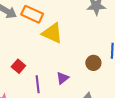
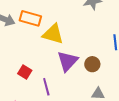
brown circle: (93, 63) -> (92, 64), moved
purple triangle: (63, 78) -> (68, 61), moved, size x1.6

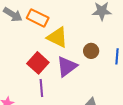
brown circle: (92, 64) -> (91, 51), moved
red square: (25, 72) -> (38, 63), moved, size x1.5

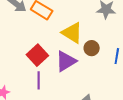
yellow triangle: (57, 37) -> (72, 33), moved

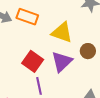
brown circle: (92, 48) -> (88, 51), moved

